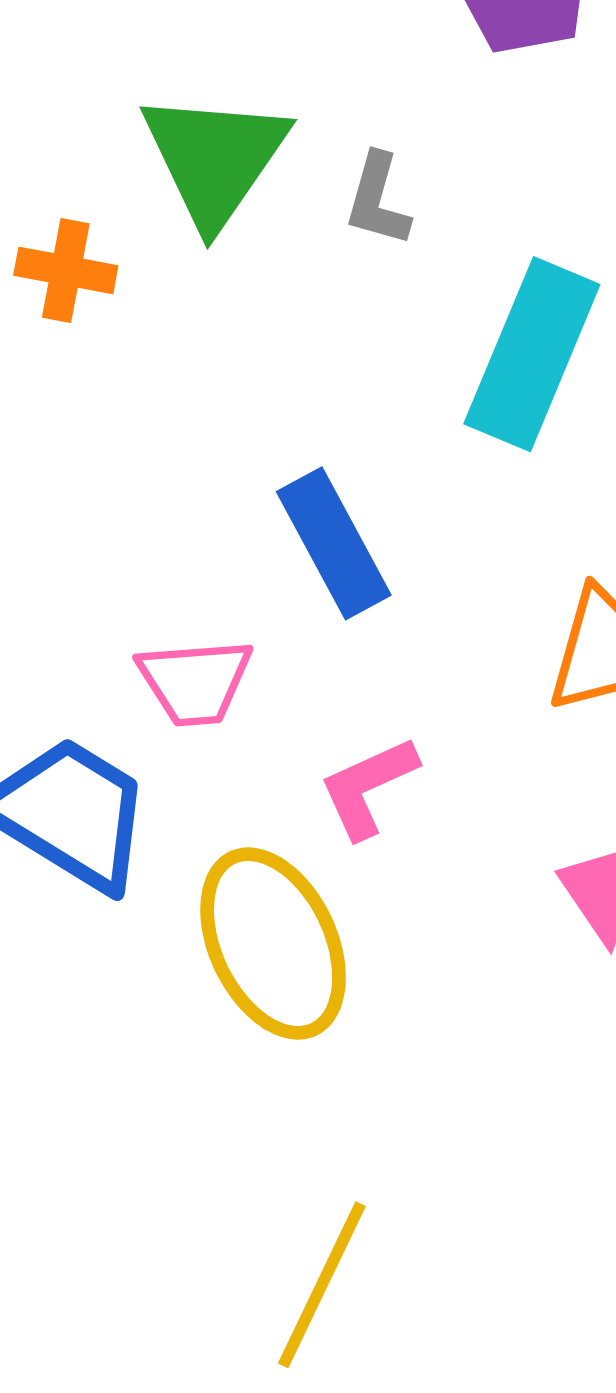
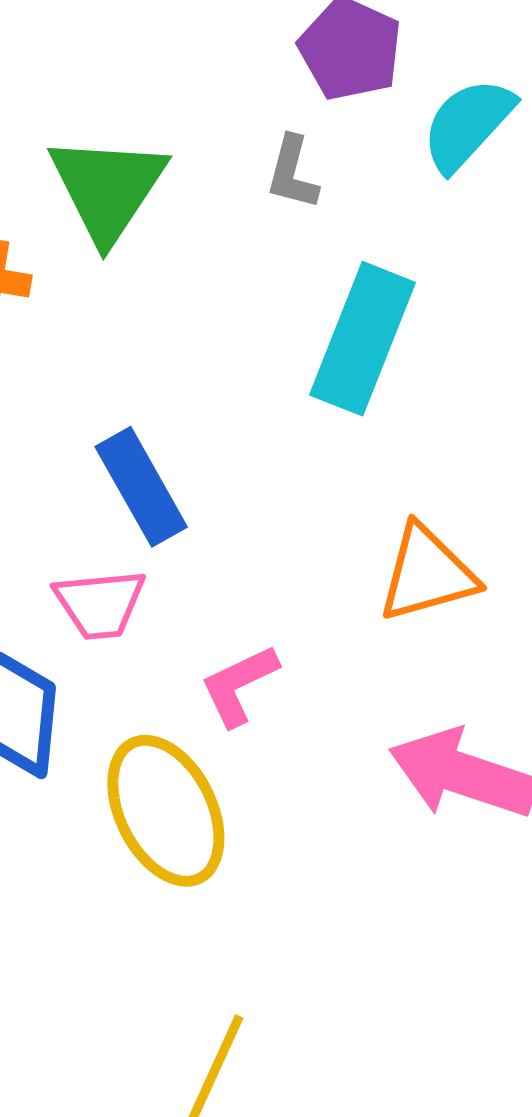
gray L-shape: (378, 200) -> (292, 173), moved
blue rectangle: (334, 543) -> (141, 487), moved

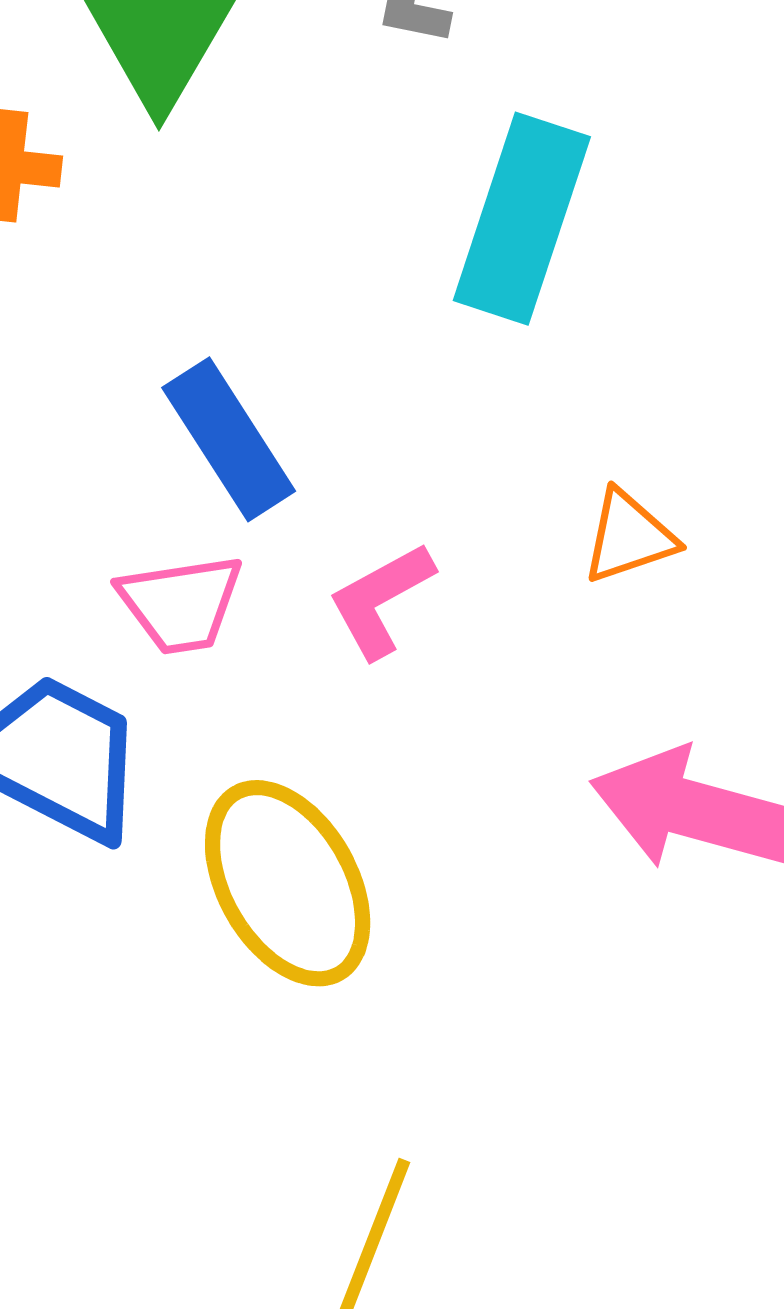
orange triangle: (427, 574) -> (629, 537), size x0.7
pink L-shape: (239, 685) -> (381, 600), moved

